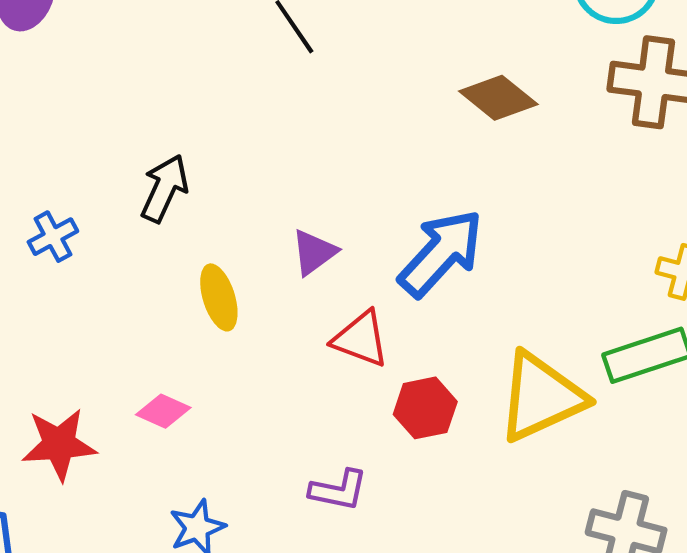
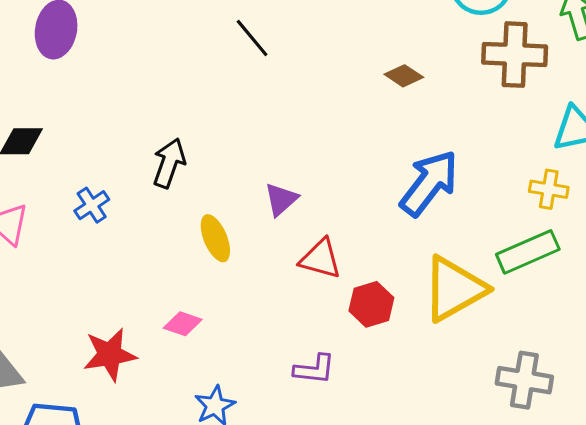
brown diamond: (498, 98) -> (404, 76), size x0.7
blue arrow: (441, 253) -> (429, 183), moved

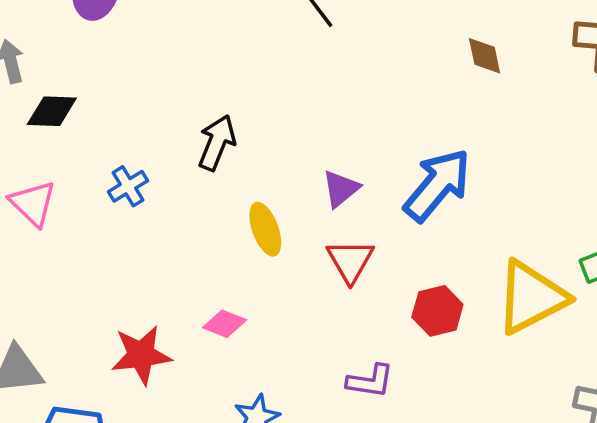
brown diamond: (404, 76) -> (485, 56), turned 42
blue arrow: (429, 183) -> (437, 185), moved
red triangle: (320, 259) -> (350, 261), moved, turned 42

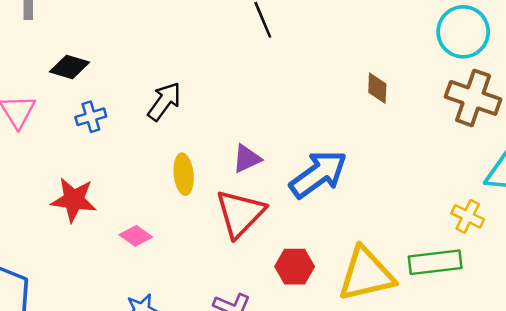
black diamond: (52, 111) -> (70, 67), moved
red triangle: (350, 261) -> (240, 213), size x1.4
red star: (141, 355) -> (74, 200), moved

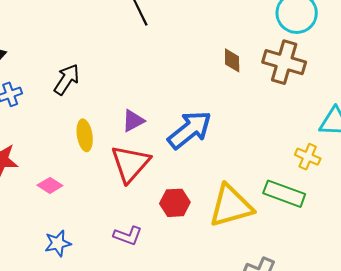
brown cross: (473, 98) -> (284, 62), moved
green rectangle: (435, 262) -> (284, 194), turned 30

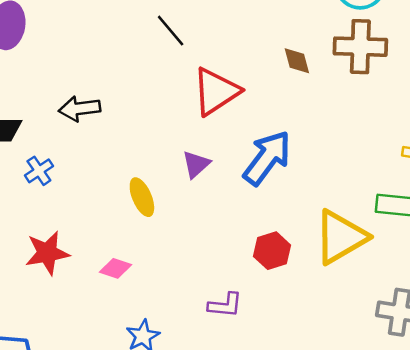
black arrow: (67, 79) -> (80, 109), moved, turned -116
red triangle: (130, 164) -> (216, 92), moved, turned 30

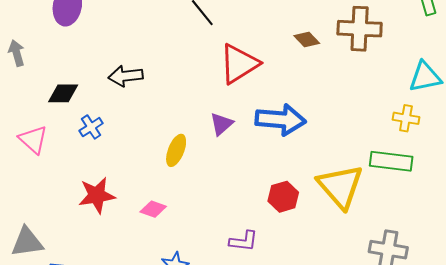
brown diamond: (297, 61) -> (307, 39), turned -30
blue arrow: (267, 158) -> (281, 120), turned 57
yellow ellipse: (142, 197) -> (176, 150), turned 44
yellow triangle: (341, 237) -> (340, 186), turned -42

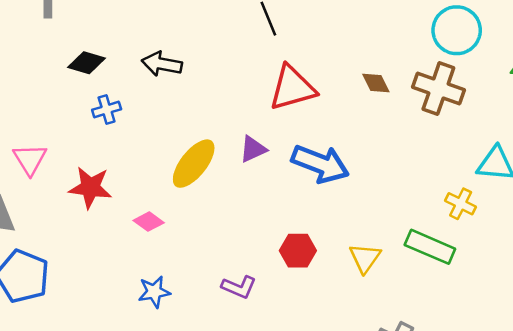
pink triangle: (33, 140) -> (30, 159), moved
yellow ellipse: (176, 150) -> (194, 164), size x1.4
yellow triangle: (340, 186) -> (365, 258), size x0.6

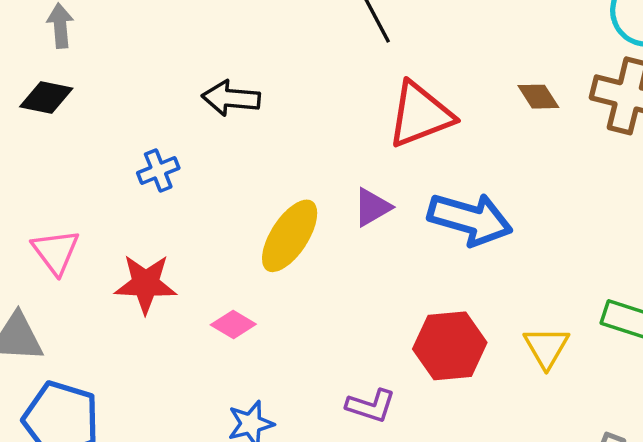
black diamond: (87, 63) -> (46, 97), moved
red hexagon: (298, 251) -> (450, 346), size x1.4

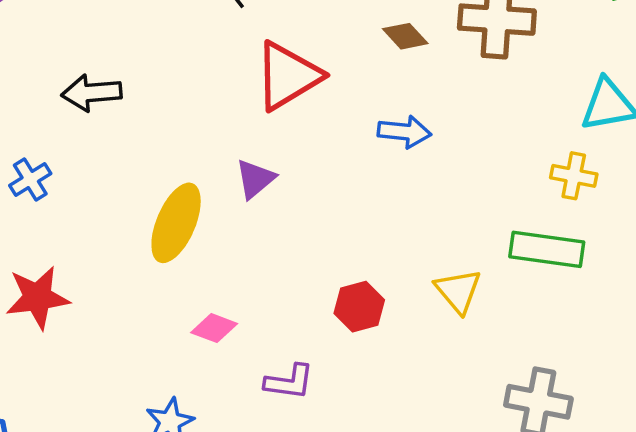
blue arrow: (470, 219) -> (404, 132), moved, size x0.6
pink diamond: (233, 325) -> (214, 328), moved
red hexagon: (450, 346) -> (359, 307), size x0.7

